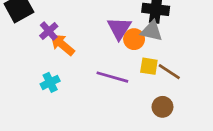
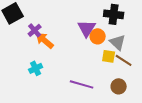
gray triangle: (152, 31) -> (118, 42), moved, turned 30
purple line: (112, 77) -> (82, 84), moved

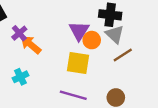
gray triangle: (118, 42) -> (115, 34), moved
yellow square: (109, 56) -> (78, 63), moved, size x1.5
brown line: (124, 60) -> (123, 55), moved, turned -66

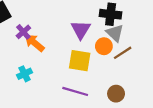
orange circle: (92, 40) -> (104, 46), moved

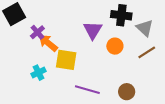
gray triangle: (115, 33) -> (145, 28), moved
brown line: (123, 53) -> (147, 52), moved
yellow square: (80, 61) -> (66, 60), moved

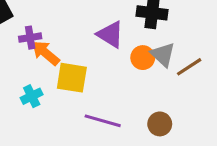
gray triangle: (145, 28) -> (163, 54), moved
purple triangle: (93, 30) -> (110, 34), turned -30
purple cross: (37, 32) -> (30, 38), turned 32

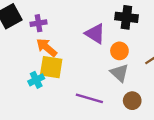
purple cross: (30, 38) -> (38, 23), moved
gray triangle: (163, 54) -> (119, 73), moved
yellow square: (72, 78) -> (51, 67), moved

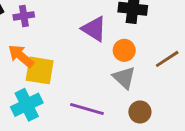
orange arrow: (47, 47) -> (21, 56), moved
cyan cross: (36, 80) -> (27, 105), moved, size x1.5

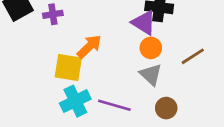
purple triangle: (94, 29) -> (144, 23), moved
orange arrow: (21, 56) -> (89, 47), moved, turned 96
cyan cross: (27, 105) -> (75, 101), moved

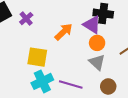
purple cross: (53, 14) -> (26, 19), turned -32
orange arrow: (89, 47) -> (64, 32), moved

